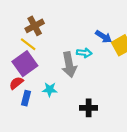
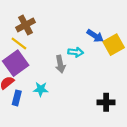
gray arrow: (69, 65) -> (60, 64), size x0.7
black cross: (89, 108) -> (106, 102), moved

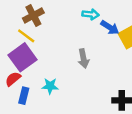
cyan arrow: (76, 52) -> (91, 14), moved
gray arrow: (60, 64) -> (83, 59), moved

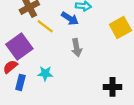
blue arrow: (110, 27) -> (70, 18), moved
yellow line: (26, 36) -> (45, 26), moved

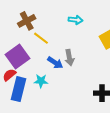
blue arrow: (70, 18) -> (55, 63), moved
blue rectangle: (20, 82) -> (19, 89), size x1.6

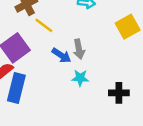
cyan star: (41, 81) -> (80, 78), moved

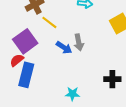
cyan star: (80, 78) -> (72, 94), moved

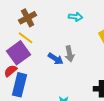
yellow line: (49, 22) -> (26, 38), moved

